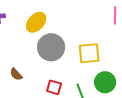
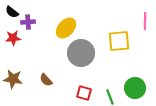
yellow square: (89, 53) -> (119, 41), moved

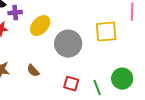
yellow ellipse: (66, 28) -> (40, 26), moved

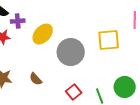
red square: (71, 84) -> (74, 92), turned 35

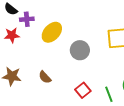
gray circle: (71, 52) -> (80, 50), size x0.7

